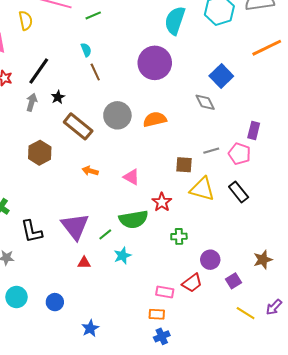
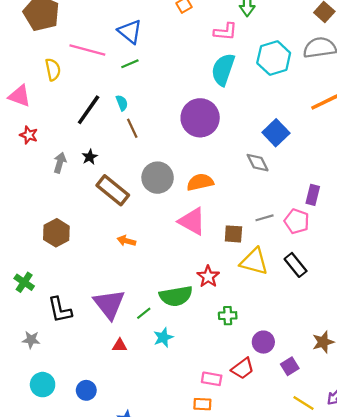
black line: (39, 71) -> (89, 110), moved
brown hexagon: (40, 153) -> (56, 233), moved
pink triangle: (132, 177) -> (192, 221), moved, size x1.5

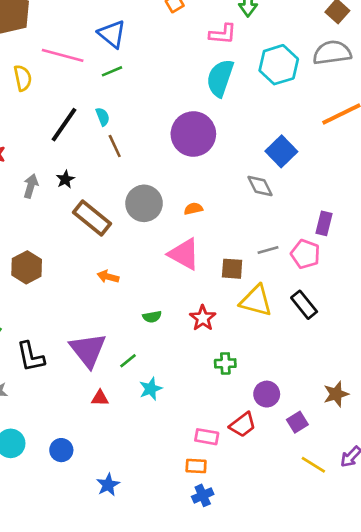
orange semicircle: (200, 182) -> (193, 209), size x0.6
green semicircle: (176, 296) -> (152, 317), moved, size x0.5

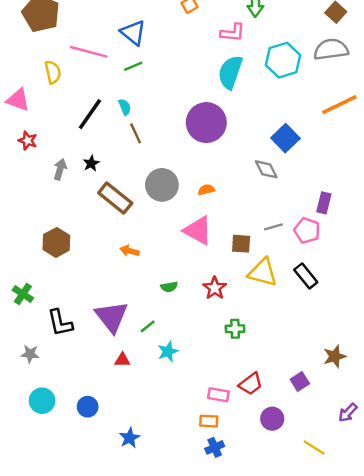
purple circle: (267, 394) -> (272, 419), moved
yellow line: (313, 465) -> (314, 447), moved

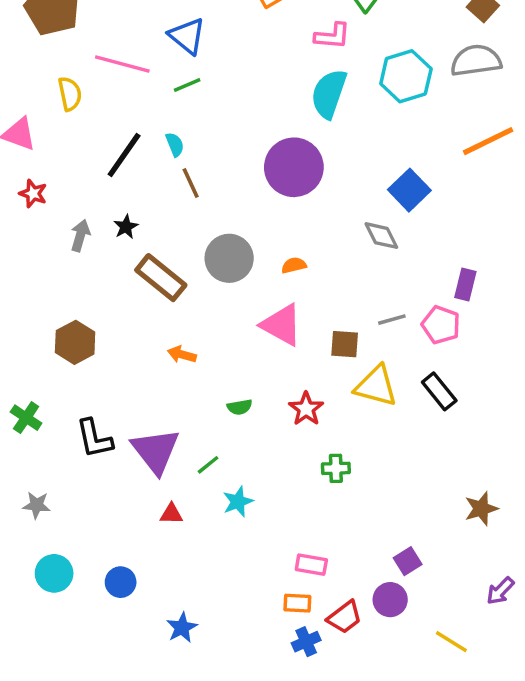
black L-shape: (60, 323) -> (94, 439), moved
purple square: (300, 382) -> (408, 561), moved
red trapezoid: (251, 384) -> (345, 617), moved

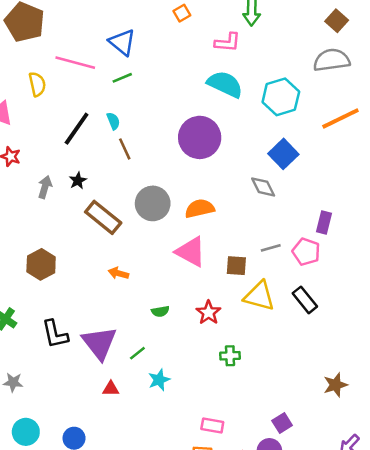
cyan hexagon: (406, 76) -> (281, 97), moved
cyan semicircle: (329, 94) -> (225, 84), turned 96
orange semicircle: (294, 265) -> (200, 209), size x1.6

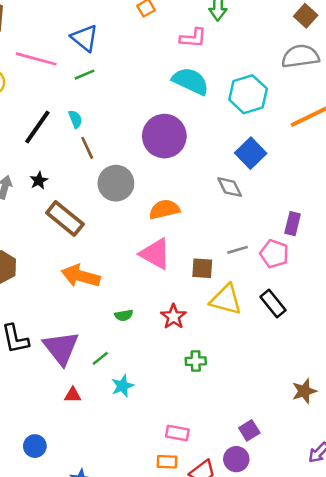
gray circle: (153, 203) -> (116, 183), moved
orange arrow: (118, 273) -> (81, 276), size x1.8

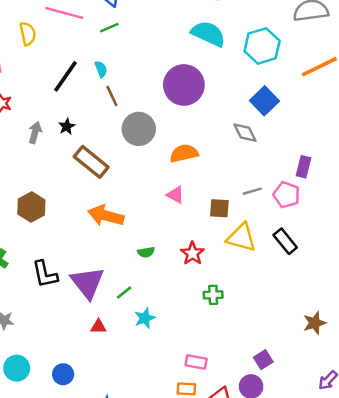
pink triangle: (155, 254) -> (175, 195), size x0.6

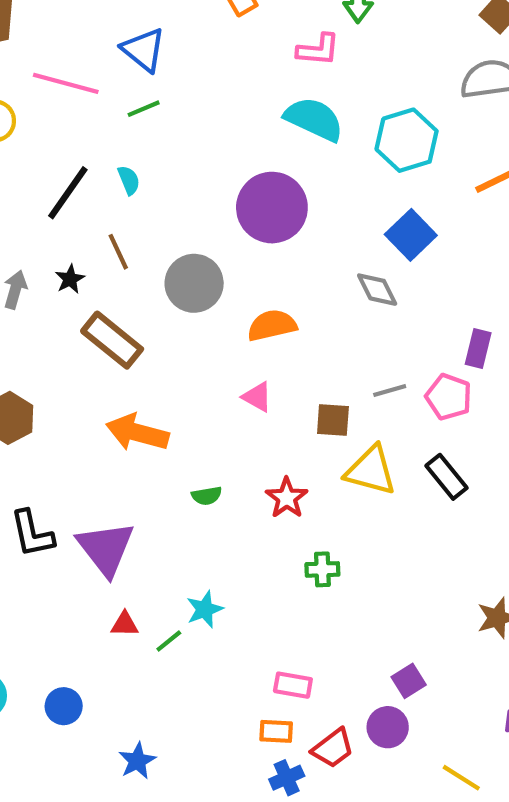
brown line: (112, 96) -> (118, 252), moved
green line: (124, 292) -> (169, 641), moved

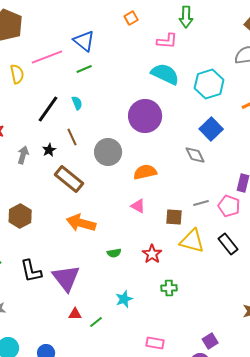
pink line: (66, 83) -> (47, 57), turned -36
cyan star: (205, 609) -> (124, 299), moved

